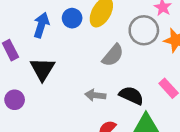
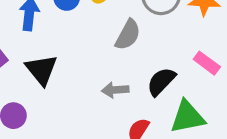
black semicircle: (131, 95) -> (161, 82), turned -60

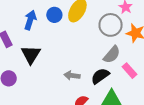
gray semicircle: (128, 35) -> (112, 55), moved

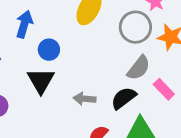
blue circle: (54, 15) -> (49, 50), moved
black triangle: (31, 55) -> (41, 81), moved

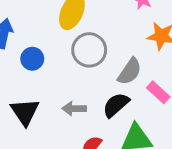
gray circle: (135, 27) -> (89, 50), moved
black triangle: (41, 81) -> (25, 112), moved

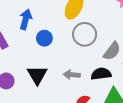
black semicircle: (116, 105) -> (101, 74), turned 30

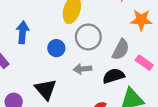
blue circle: (44, 38) -> (56, 48), moved
gray arrow: (72, 75) -> (83, 69), moved

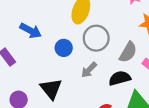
blue arrow: (23, 32) -> (31, 31), turned 110
gray arrow: (83, 69) -> (89, 70), turned -42

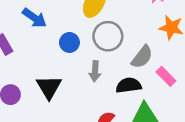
gray arrow: (89, 70) -> (95, 71), turned -48

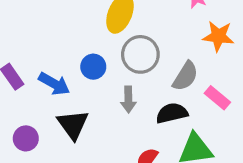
blue arrow: (34, 18) -> (54, 84), moved

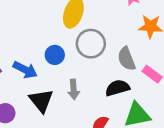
gray semicircle: (185, 76) -> (126, 59), turned 130
gray arrow: (128, 100) -> (74, 89), moved

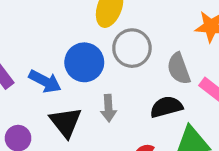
blue circle: (55, 55) -> (84, 62), size x1.5

